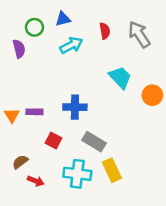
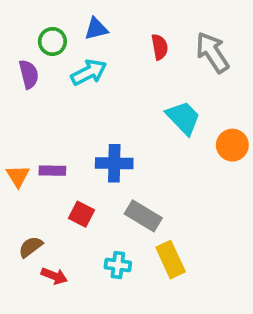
cyan arrow: (71, 45) -> (89, 72), moved
cyan cross: (77, 174) -> (118, 265), size x0.6

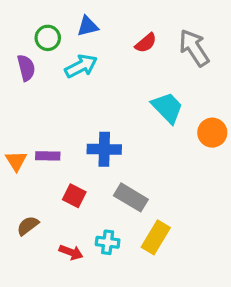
red semicircle: (160, 47) -> (146, 43), turned 60
yellow rectangle: (171, 260) -> (156, 237), turned 56
red arrow: (54, 276) -> (71, 252), moved

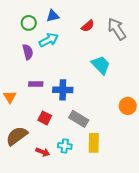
purple semicircle: (26, 68) -> (28, 52), moved
orange circle: (212, 133) -> (128, 106), moved
purple rectangle: (48, 156) -> (36, 84), moved
brown semicircle: (28, 226) -> (17, 136), size x1.6
yellow rectangle: (156, 237) -> (94, 143), turned -30

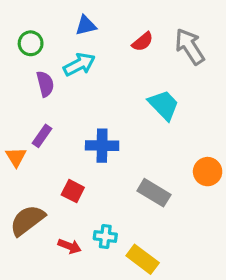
green circle: (29, 23) -> (31, 43), moved
purple rectangle: (36, 84) -> (42, 136), moved, turned -56
gray rectangle: (79, 119) -> (154, 193), moved
yellow rectangle: (94, 143) -> (143, 259), moved, turned -54

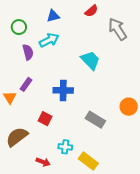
red semicircle: (143, 42) -> (91, 11), moved
cyan trapezoid: (164, 105) -> (90, 60), moved
red arrow: (70, 246) -> (43, 162), moved

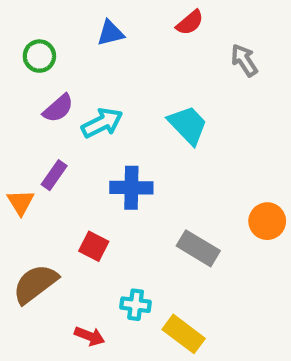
gray arrow: (118, 29) -> (244, 60), size x0.7
cyan arrow: (49, 40) -> (102, 123), moved
purple semicircle: (28, 52) -> (58, 108), turned 63

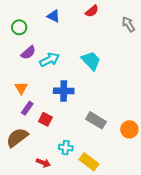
blue triangle: (110, 33) -> (54, 16), turned 40
gray arrow: (244, 60) -> (128, 24), moved
purple rectangle: (54, 175) -> (27, 108), moved
orange triangle: (21, 202) -> (21, 88), moved
orange circle: (267, 221) -> (129, 129), moved

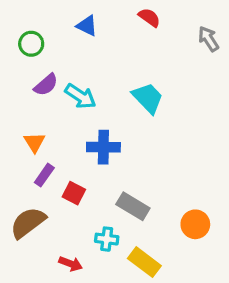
red semicircle: (92, 11) -> (149, 17), turned -104
cyan arrow: (50, 60) -> (80, 96), turned 60
gray rectangle: (96, 120) -> (133, 206), moved
orange circle: (129, 129) -> (195, 224), moved

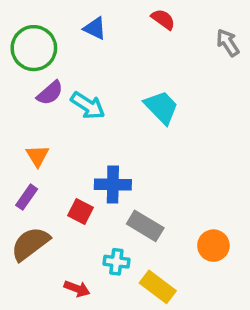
green circle: (31, 44) -> (34, 48), size x1.6
blue cross: (103, 147) -> (113, 185), moved
purple rectangle: (44, 175) -> (27, 197), moved

